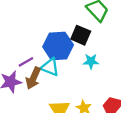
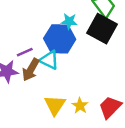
black square: (81, 35) -> (102, 29), moved, size x1.4
cyan star: (91, 61) -> (69, 21), moved

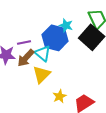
yellow triangle: (55, 105) -> (42, 74), moved

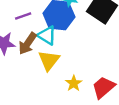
purple line: (24, 42) -> (23, 16), moved

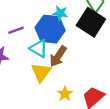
brown arrow: (28, 43) -> (58, 56), moved

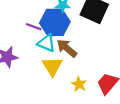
purple line: (16, 30) -> (34, 27), moved, turned 49
brown arrow: (58, 56) -> (67, 48), turned 105

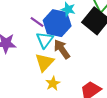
cyan triangle: (46, 43) -> (45, 40), turned 30
yellow star: (79, 84) -> (53, 83), moved

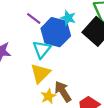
purple line: (37, 22) -> (34, 19), moved
brown arrow: (62, 49) -> (63, 92), moved

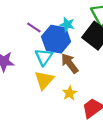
brown arrow: (63, 92) -> (70, 63), moved
yellow star: (48, 96) -> (70, 93), moved

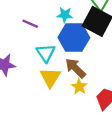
blue hexagon: (56, 39) -> (74, 38), moved
brown arrow: (70, 63) -> (75, 68), moved

